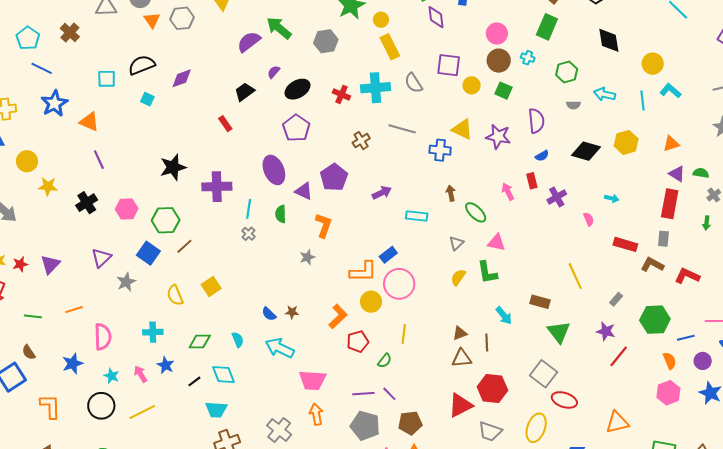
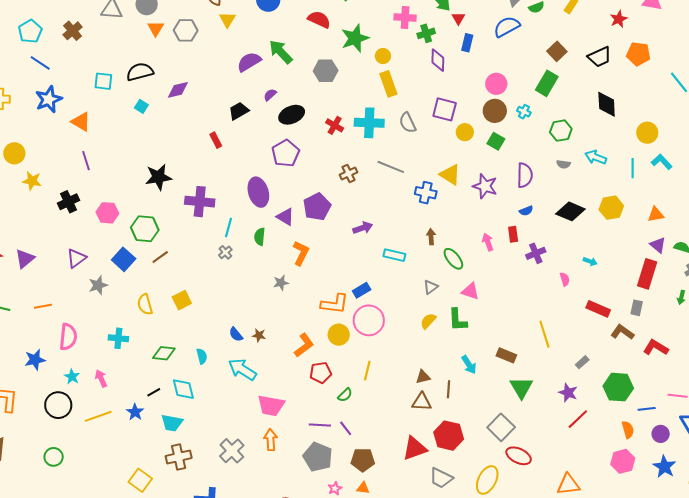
blue star: (166, 365) -> (135, 412), moved

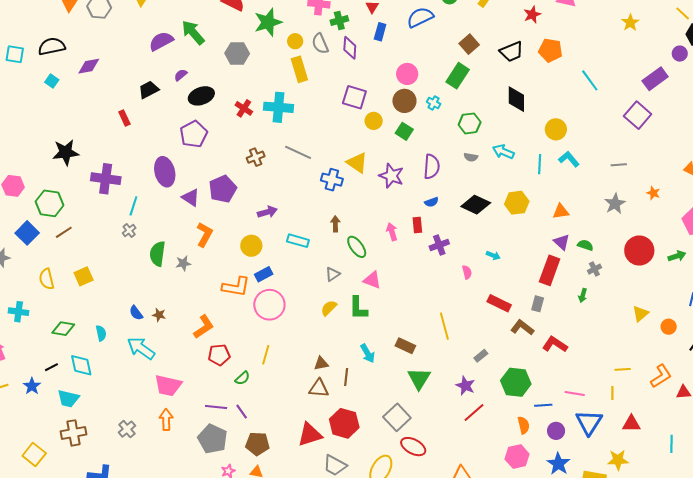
gray semicircle: (408, 123) -> (320, 44), moved
green semicircle: (260, 237) -> (158, 254), moved, size x1.4
yellow circle: (339, 335) -> (251, 246), moved
gray cross: (232, 451) -> (127, 429), size x0.7

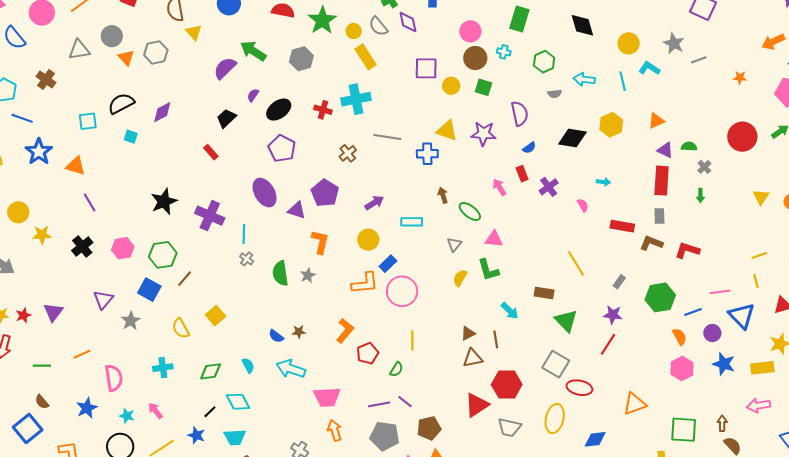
purple cross: (106, 179) -> (210, 216), turned 32
gray star: (615, 204) -> (674, 43), moved
red line: (474, 412) -> (608, 344), moved

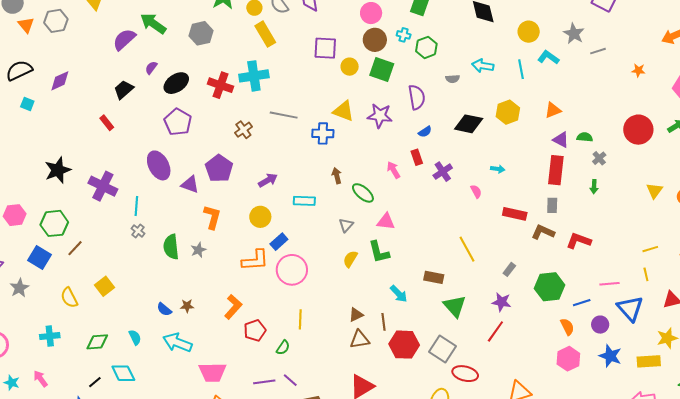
green hexagon: (544, 62) -> (426, 47), moved
green square: (483, 87) -> (382, 69), size x1.4
red cross: (323, 110) -> (220, 85), size x1.4
red hexagon: (507, 385) -> (404, 345), moved

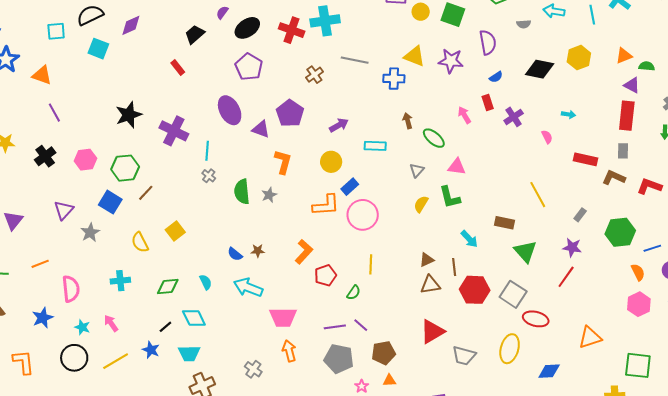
cyan square: (27, 104) -> (98, 49), size x1.5
green semicircle: (585, 137) -> (647, 66), moved

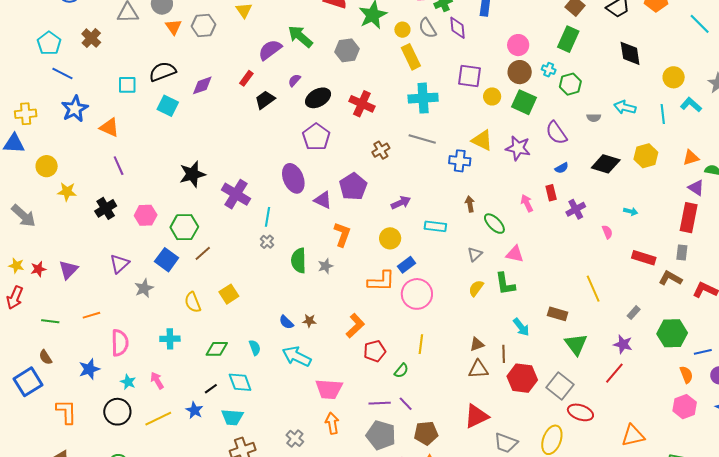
cyan cross: (325, 21) -> (423, 98), moved
purple semicircle: (488, 42) -> (556, 133), turned 150
red rectangle: (178, 67) -> (246, 78), moved, turned 70

